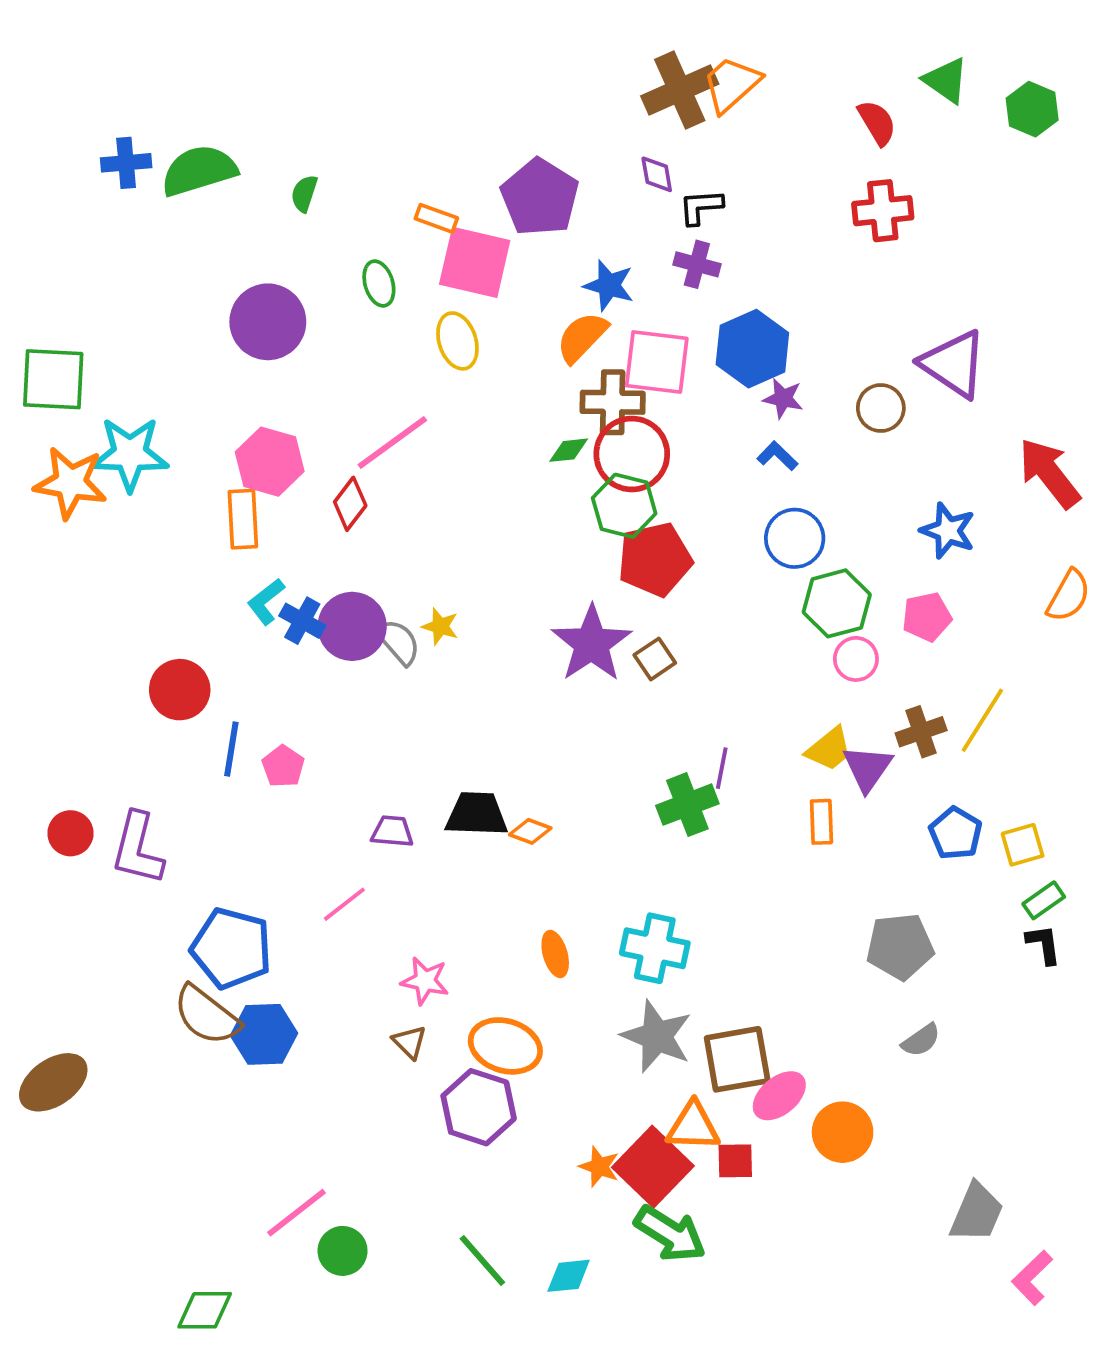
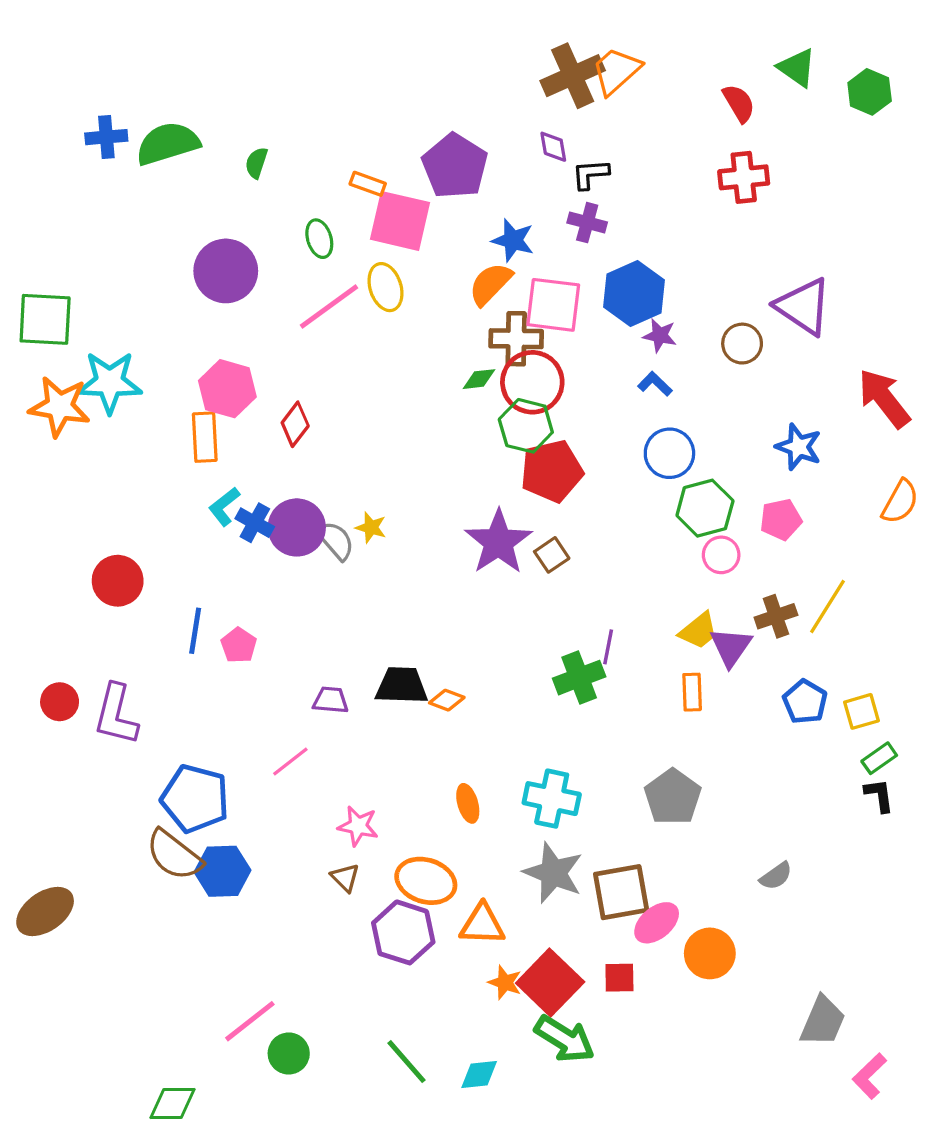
pink line: (392, 442) -> (329, 306), moved
red circle: (180, 690) -> (118, 581), moved
gray pentagon: (900, 946) -> (673, 797), moved, turned -30
orange triangle: (693, 1126) -> (482, 924), moved

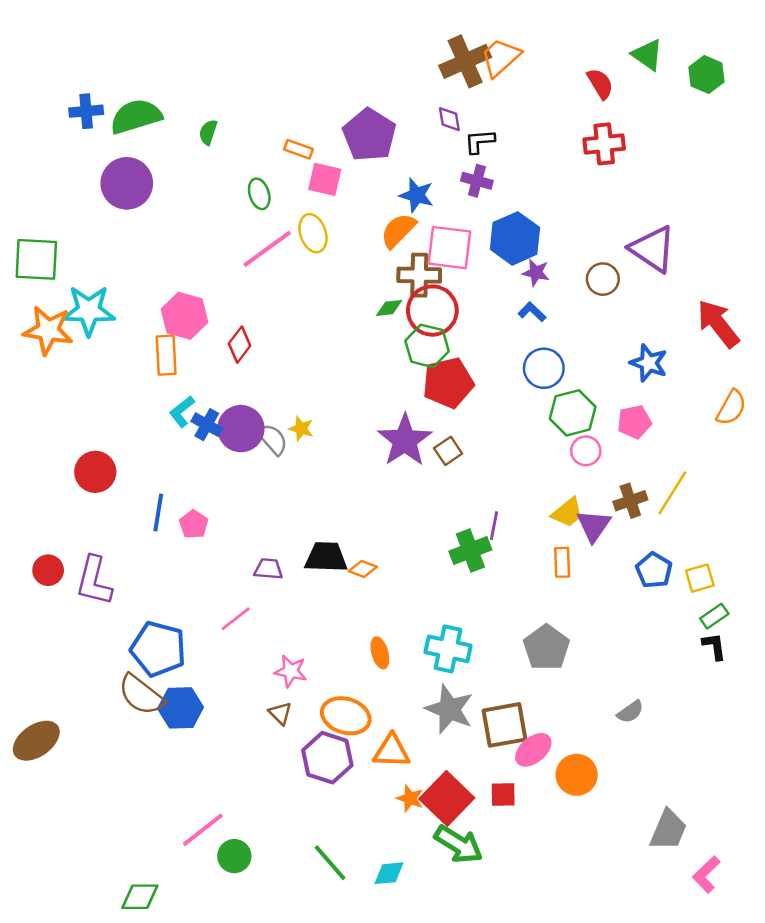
pink square: (400, 221) -> (325, 179), size x0.7
purple circle: (226, 271) -> (127, 183), moved

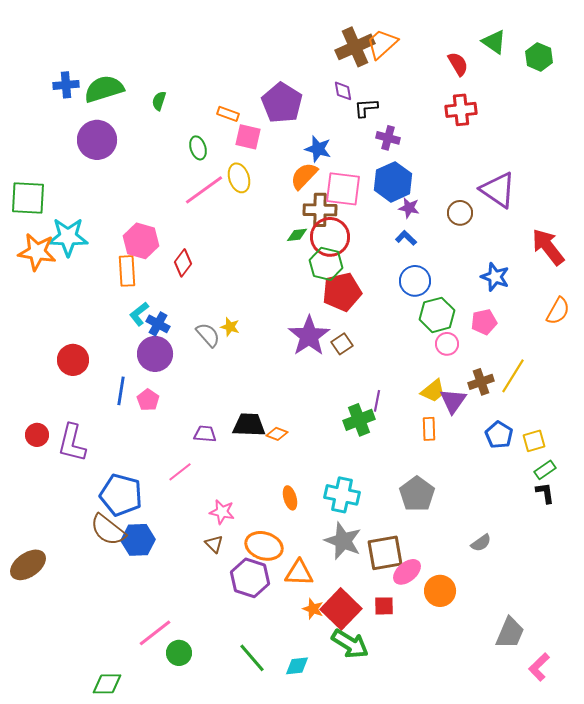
purple cross: (477, 181) -> (388, 138), moved
purple circle: (241, 429) -> (155, 354), moved

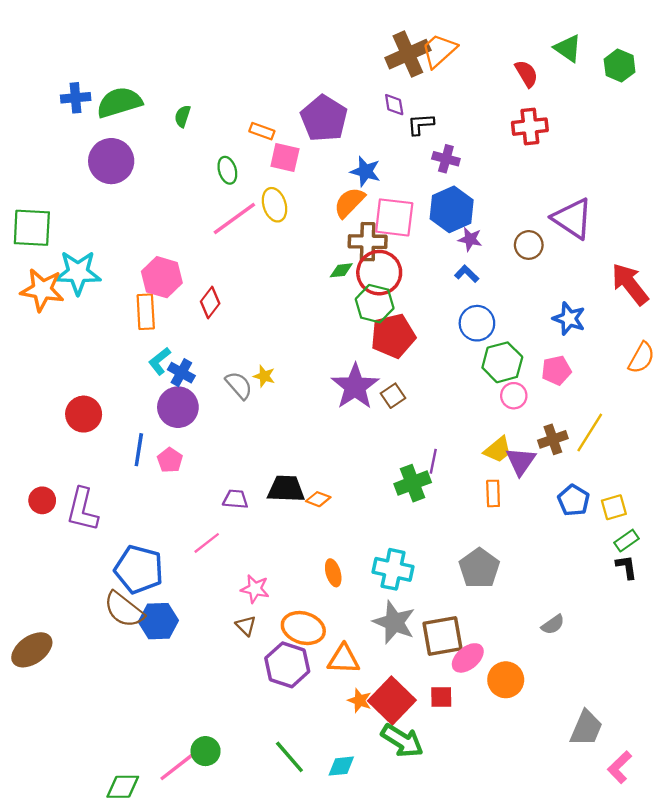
pink line: (155, 633) -> (178, 766), moved

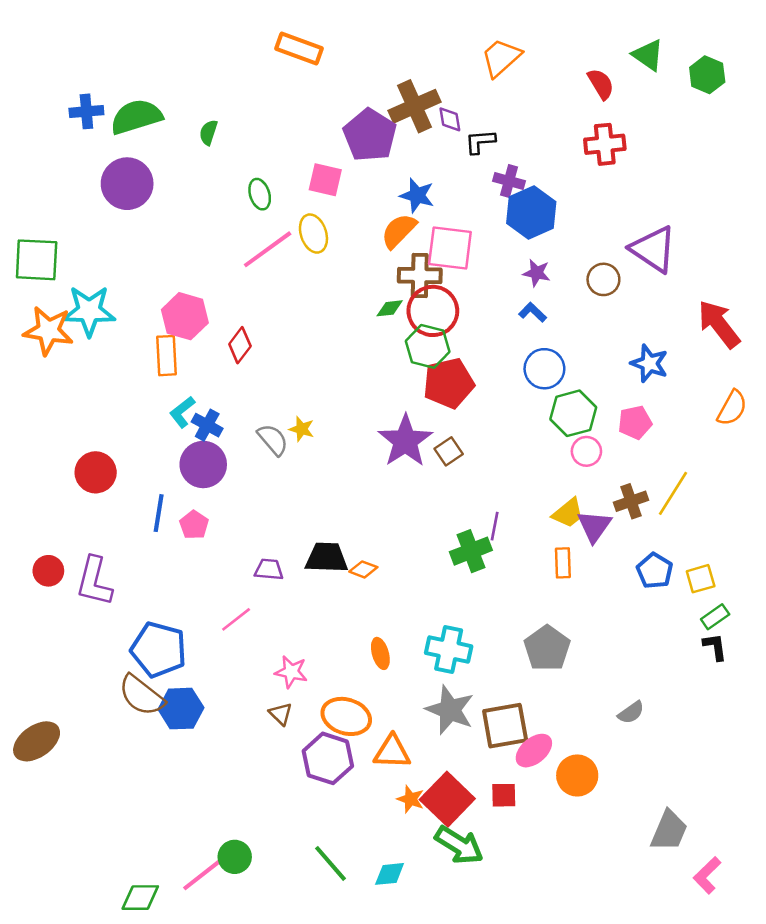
brown cross: (408, 54) -> (414, 106), moved
orange rectangle: (262, 131) -> (299, 48), moved, size x1.6
blue hexagon: (452, 209) -> (531, 213), moved

